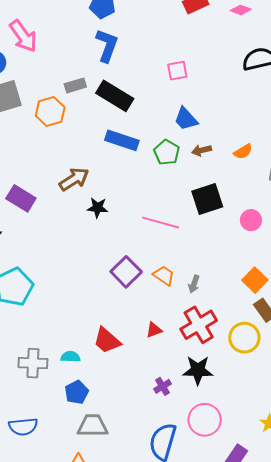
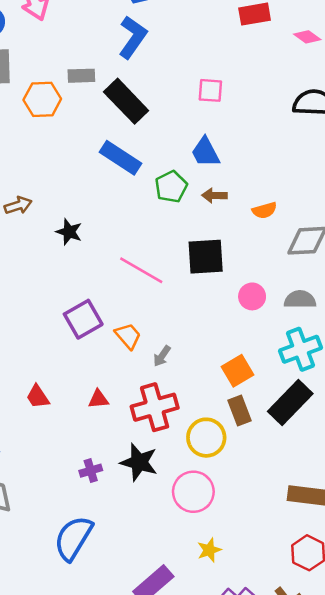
brown arrow: (74, 179) -> (18, 205), moved, size x0.7
red trapezoid: (107, 340) -> (38, 397), size x0.7
pink circle: (205, 420) -> (193, 492), moved

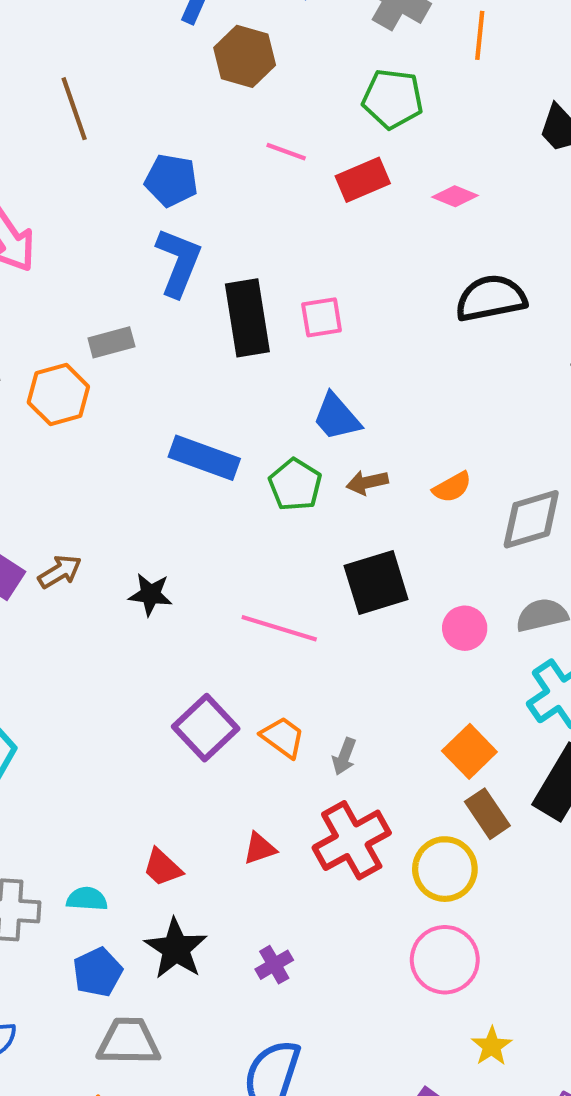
black rectangle: (126, 101) -> (247, 318), moved, turned 48
black star: (139, 462) -> (176, 949), moved, turned 30

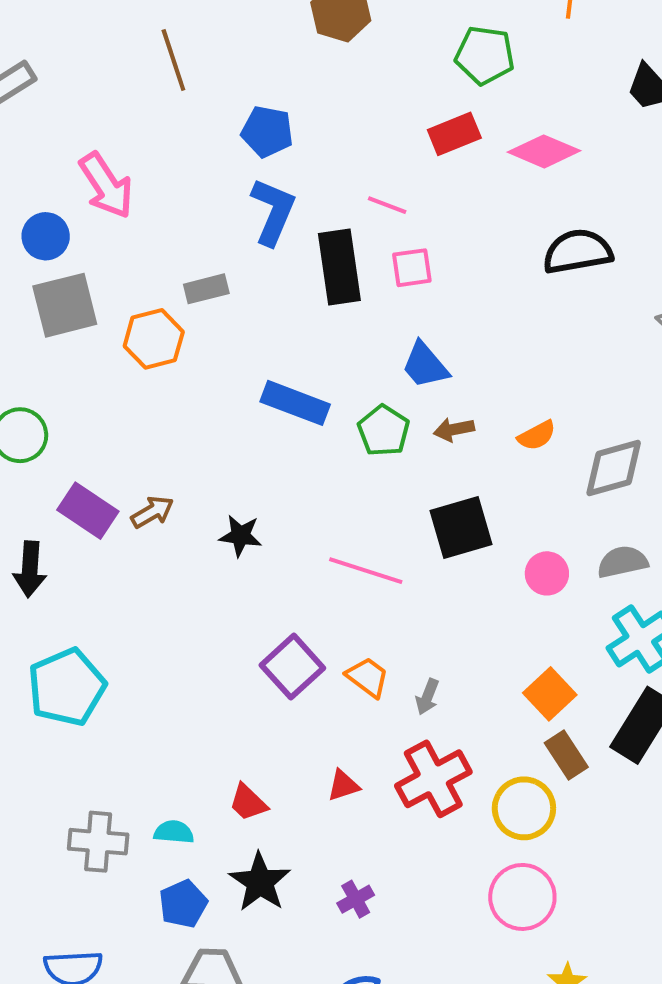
pink line: (286, 152) -> (387, 205), moved
pink diamond: (455, 196) -> (544, 151), size x1.6

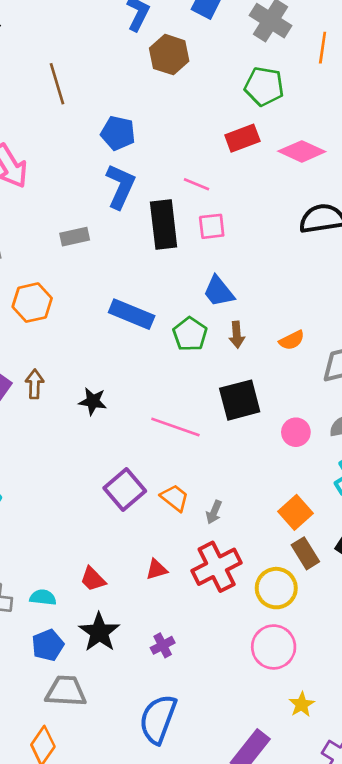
orange hexagon: (154, 339) -> (32, 303), moved
brown arrow: (454, 429) -> (237, 335), turned -85
brown arrow: (152, 512) -> (35, 384), turned -60

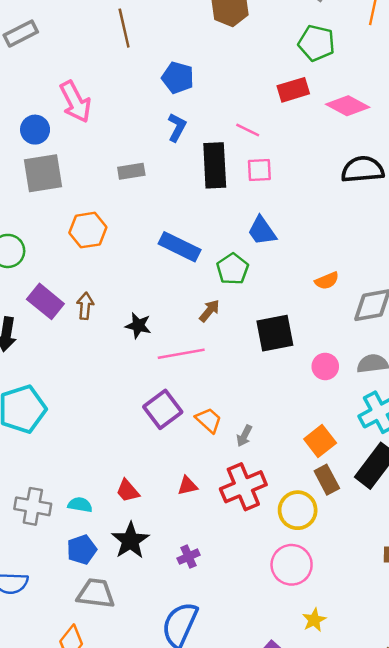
blue L-shape: (120, 186) -> (177, 127), size x0.7
brown arrow: (237, 335) -> (209, 311), moved, turned -140
pink line: (175, 427) -> (181, 354), moved, turned -33

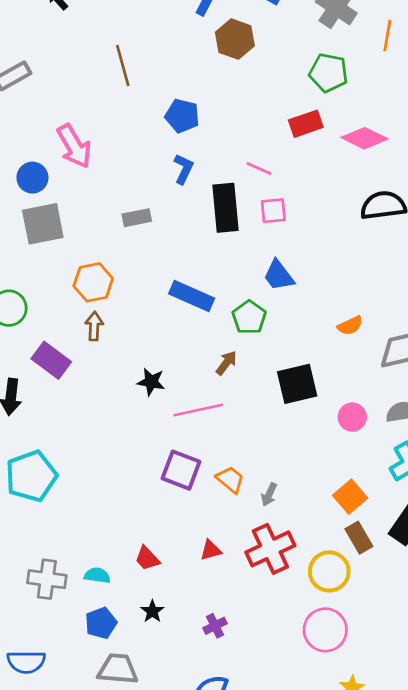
brown arrow: (85, 306) -> (94, 326), moved
purple square: (163, 409) -> (181, 470), turned -30
black star: (130, 541) -> (152, 611), size x0.6

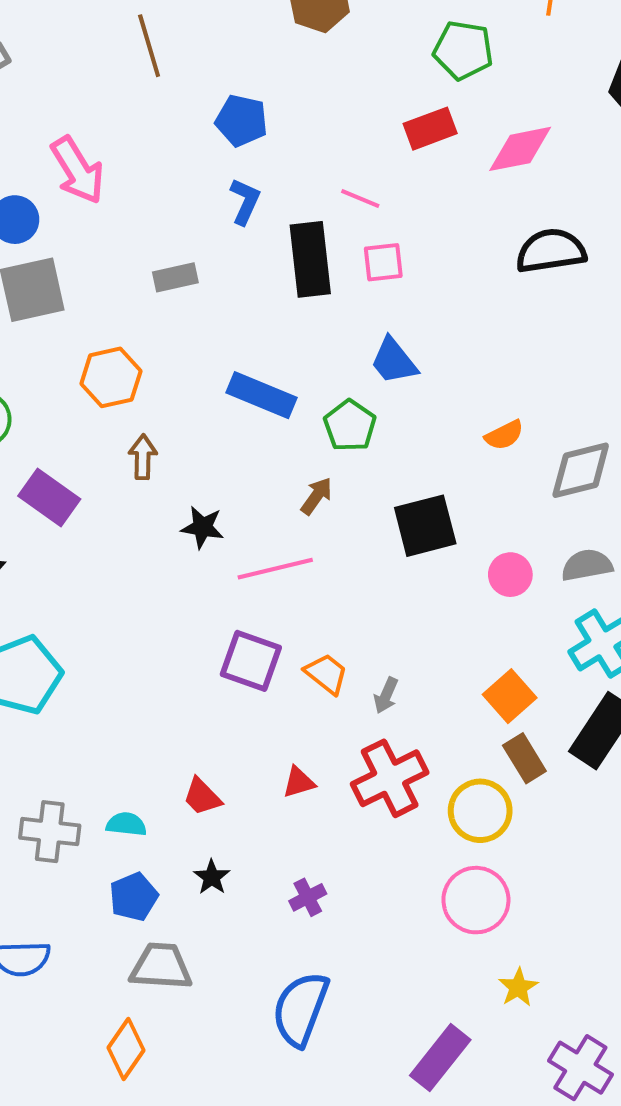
pink diamond: (364, 138) -> (520, 149), turned -36
brown arrow: (94, 326) -> (143, 457), moved

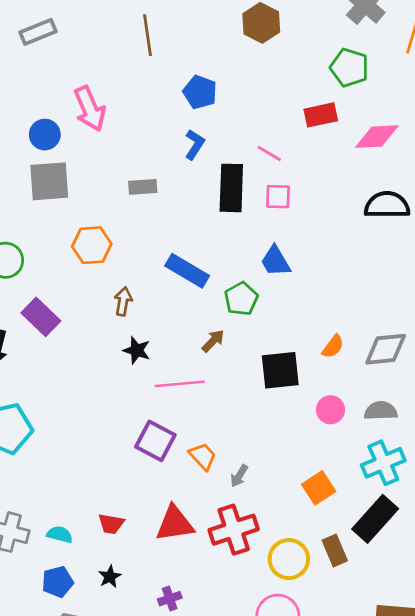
orange semicircle: (504, 435) -> (333, 346), moved, turned -35
brown arrow: (143, 457) -> (123, 301), moved
brown rectangle: (524, 758) -> (335, 550), moved
red triangle: (299, 782) -> (175, 524), size x1.8
red trapezoid: (202, 797) -> (111, 524), turned -44

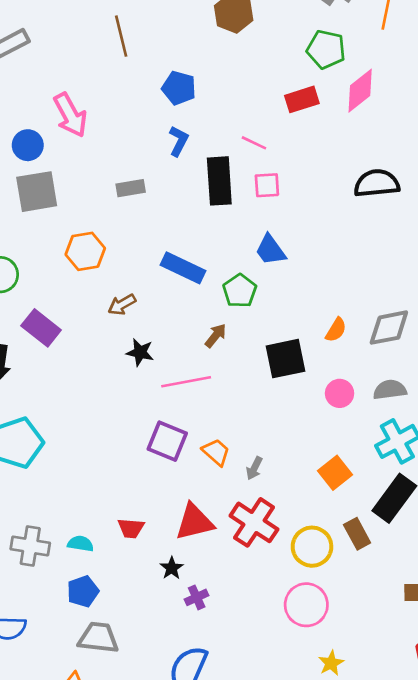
pink diamond: (377, 137) -> (360, 91), moved, turned -30
brown arrow: (123, 301) -> (122, 305), turned -124
red cross: (234, 530) -> (254, 522), turned -33
black star: (110, 577) -> (172, 568), moved

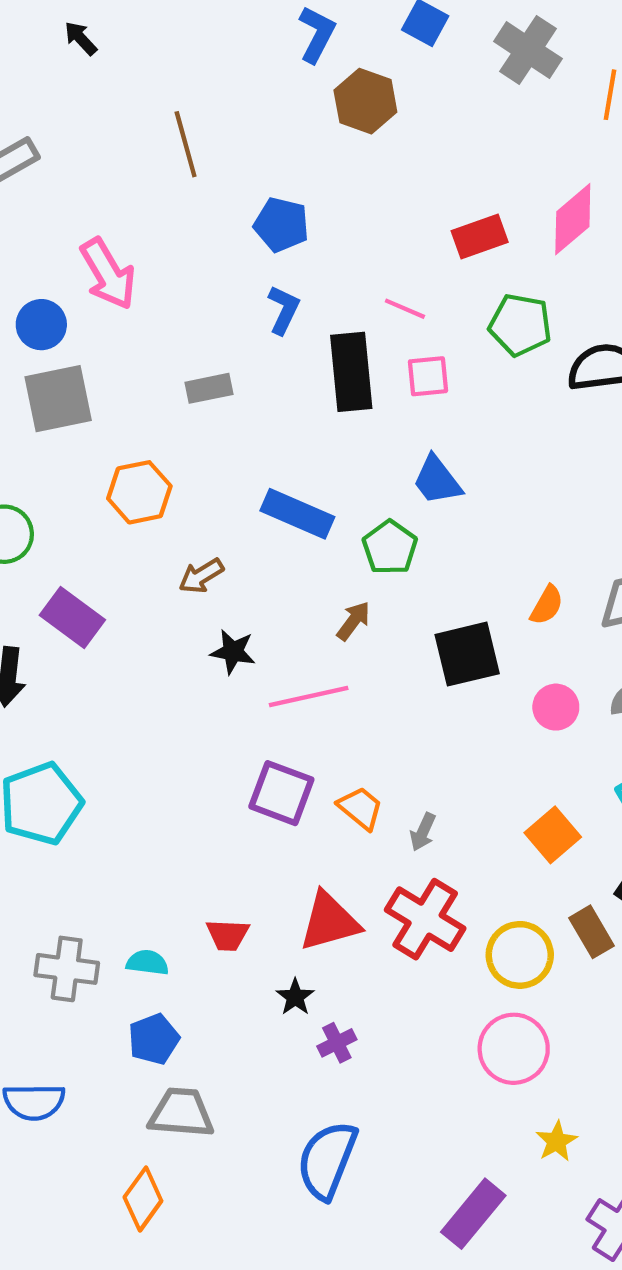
green pentagon: (326, 49) -> (520, 325), moved

